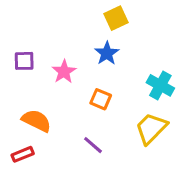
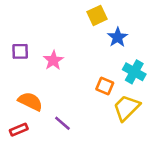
blue star: (107, 53) -> (118, 37), moved
orange square: (101, 99) -> (105, 86), moved
purple line: (93, 145) -> (62, 123), moved

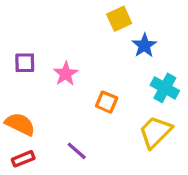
orange square: (105, 86) -> (107, 102), moved
orange semicircle: (30, 101) -> (20, 124), moved

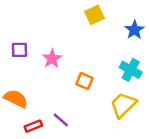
blue star: (144, 45) -> (134, 30), moved
red rectangle: (23, 159) -> (33, 126), moved

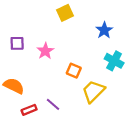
yellow square: (94, 15) -> (65, 13), moved
blue star: (134, 30) -> (104, 30), moved
yellow trapezoid: (123, 105) -> (93, 91), moved

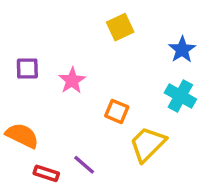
yellow square: (65, 13) -> (120, 27), moved
blue star: (104, 30) -> (182, 50), moved
red rectangle: (29, 110) -> (46, 173), turned 40

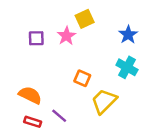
purple square: (27, 68) -> (36, 38), moved
pink star: (72, 81) -> (66, 36), moved
orange semicircle: (22, 136) -> (30, 95), moved

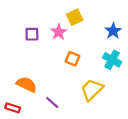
orange square: (82, 78) -> (73, 59), moved
red rectangle: (33, 122) -> (13, 108), moved

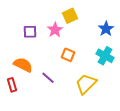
orange semicircle: (27, 84) -> (23, 65), moved
purple line: (52, 103) -> (48, 78), moved
red rectangle: (13, 108) -> (12, 85), moved, turned 56

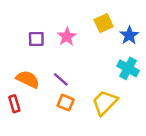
yellow square: (70, 16) -> (104, 23), moved
orange square: (68, 55) -> (66, 103), moved
purple line: (48, 78) -> (61, 79), moved

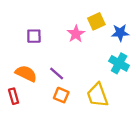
blue star: (129, 35) -> (120, 33), turned 30
pink star: (67, 37) -> (76, 34), moved
yellow trapezoid: (105, 103) -> (97, 95), turned -65

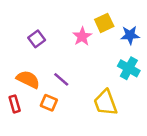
purple square: (34, 36) -> (37, 39), turned -35
orange square: (61, 95) -> (49, 103), moved

